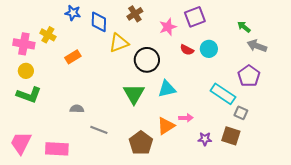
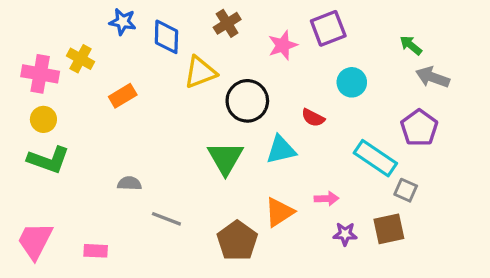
red semicircle: (187, 50) -> (313, 118), moved
pink arrow: (186, 118) -> (327, 199), moved
brown square: (231, 136) -> (389, 229), turned -30
pink rectangle: (57, 149) -> (96, 251), size x0.6

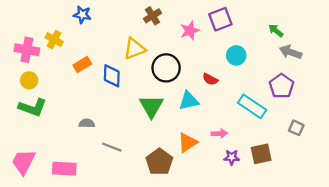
blue diamond: (166, 37) -> (112, 76), moved
gray square: (406, 190) -> (296, 128), moved
pink rectangle: (96, 251) -> (64, 169), size x1.5

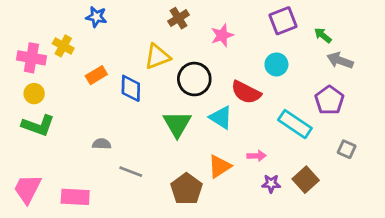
purple square: (220, 19) -> (283, 21), moved
red semicircle: (210, 79) -> (246, 92), size x1.6
cyan triangle: (189, 101) -> (221, 117), turned 45
brown square: (261, 154) -> (306, 180), turned -30

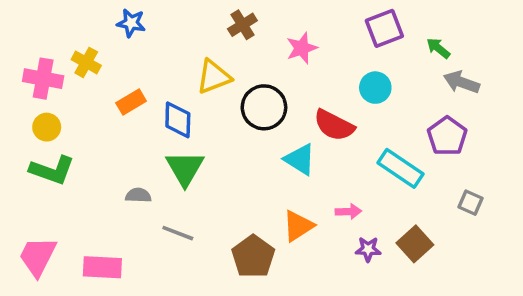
green triangle: (177, 124) -> (185, 168), moved

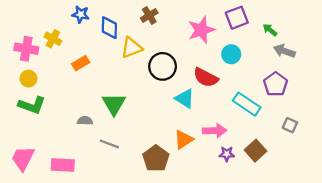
pink star: (302, 48) -> (201, 30), moved, size x1.4
blue diamond: (178, 120) -> (109, 28), moved
pink arrow: (348, 211) -> (215, 131), size x1.5

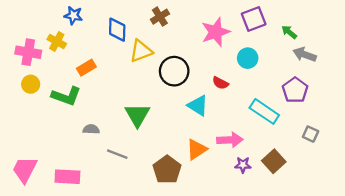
blue star: (81, 14) -> (73, 15), moved
red semicircle: (206, 77) -> (220, 83), size x0.6
green triangle: (114, 104) -> (137, 115), moved
green L-shape: (32, 105) -> (66, 96), moved

